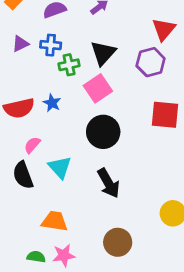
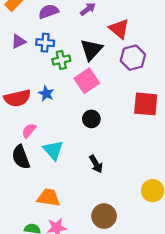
red triangle: (164, 29) -> (119, 29), moved, turned -30
black circle: (103, 132) -> (91, 119), size x0.6
black arrow: (108, 183) -> (96, 164), size x0.7

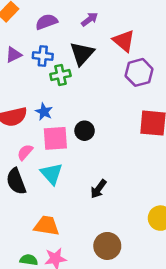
black triangle: (91, 50) -> (82, 53), moved
pink square: (87, 81) -> (55, 138), moved, turned 30
black circle: (91, 119) -> (85, 131), moved
black arrow: (96, 164) -> (98, 189), turned 66

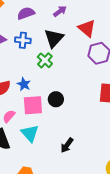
green cross: (60, 75) -> (45, 60), moved, turned -35

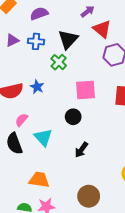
purple arrow: (60, 11) -> (88, 12), moved
black circle: (56, 99) -> (73, 117), moved
pink square: (33, 105) -> (86, 90), moved

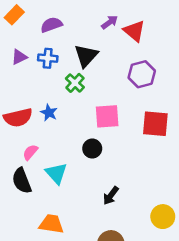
red triangle: (102, 29) -> (134, 31), moved
black arrow: (81, 150) -> (111, 196), moved

